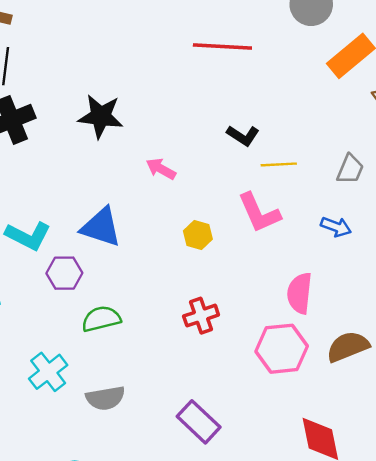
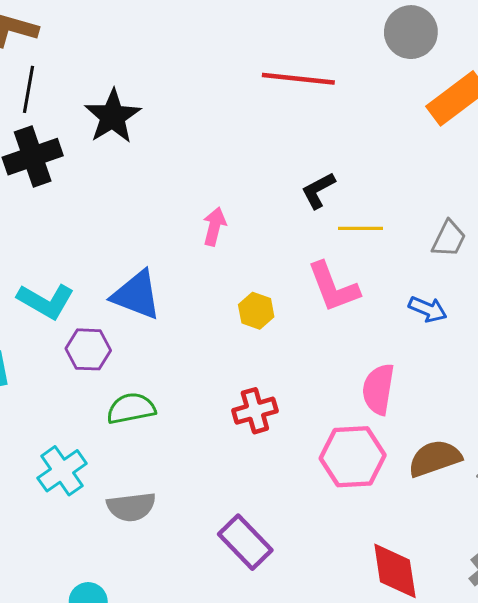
black star: (101, 116) -> (113, 116), moved, turned 30
black L-shape: (243, 136) -> (318, 190), turned 116
pink arrow: (161, 169) -> (214, 226), turned 72

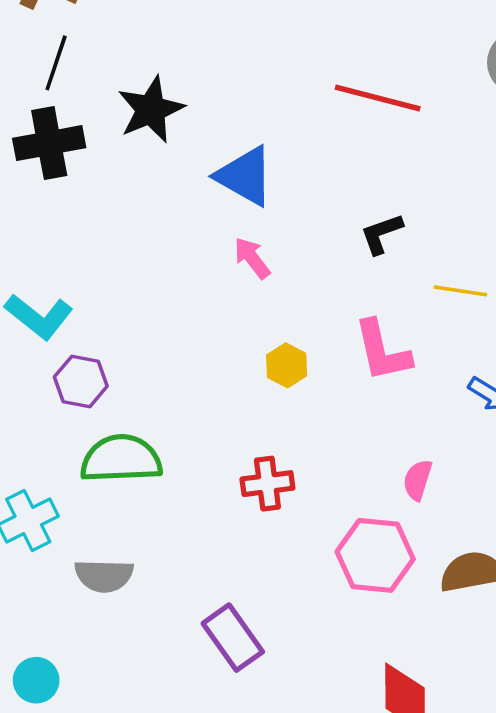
pink arrow: (214, 226) -> (252, 258), turned -60
yellow line: (361, 228) -> (460, 291), moved
blue triangle: (137, 295) -> (245, 176), moved
pink semicircle: (378, 389) -> (418, 480), size x0.7
green semicircle: (131, 408) -> (121, 459), size x1.4

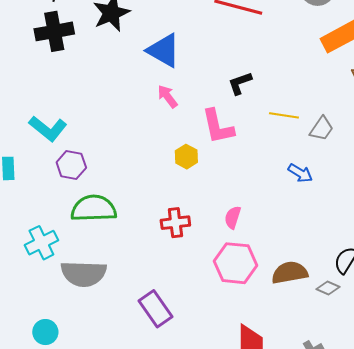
pink L-shape: (382, 351) -> (218, 127), moved
pink semicircle: (418, 480) -> (233, 217), moved
gray semicircle: (104, 576) -> (84, 274), size x1.4

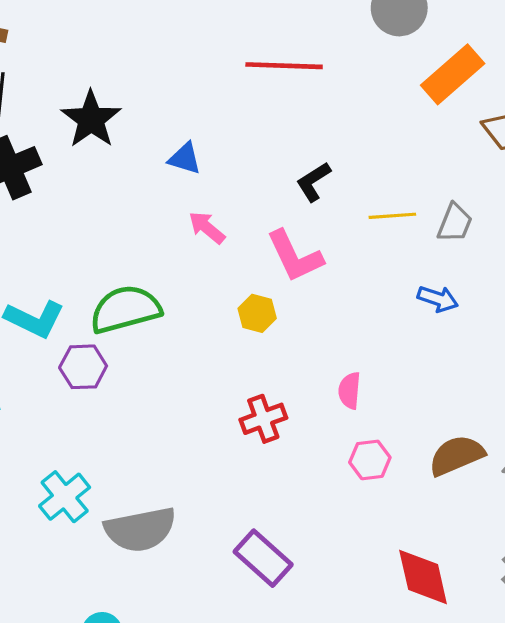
blue triangle: (164, 50) -> (185, 158), size x0.6
green semicircle: (94, 208) -> (125, 309), moved
pink hexagon: (235, 263) -> (370, 460), size x0.6

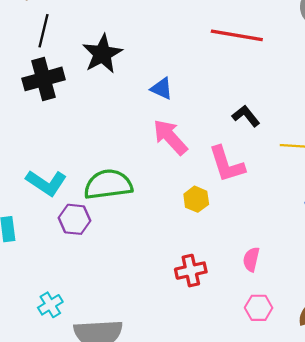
black L-shape: (313, 182) -> (246, 116), turned 76
pink arrow: (207, 228) -> (170, 137), size x1.5
cyan cross: (65, 497) -> (50, 305), size x0.7

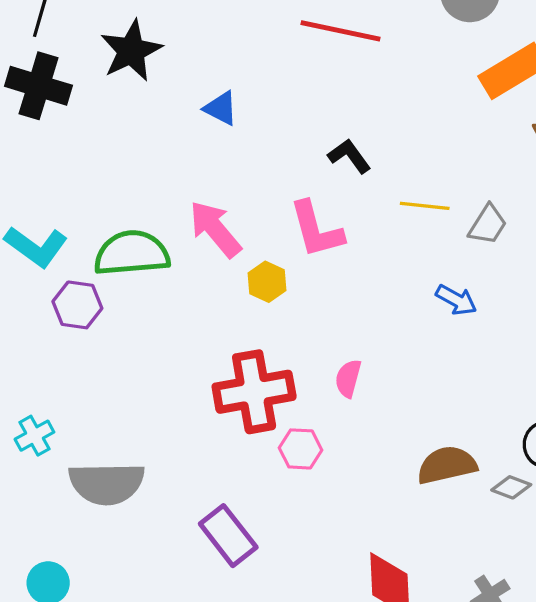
black cross: (43, 79) -> (39, 86), turned 30
pink arrow: (170, 137) -> (215, 229), moved
red cross: (191, 271) -> (254, 392), size x1.6
pink hexagon: (259, 308) -> (301, 449), moved

